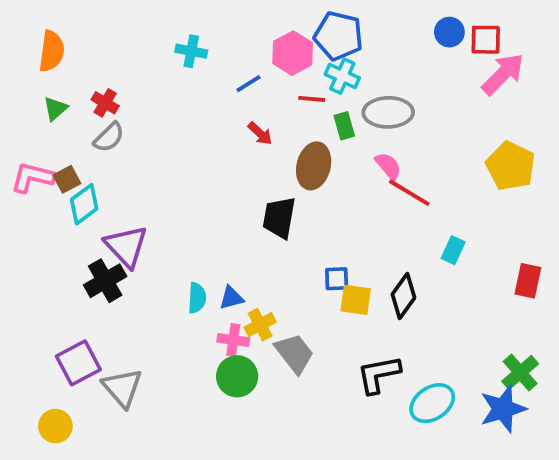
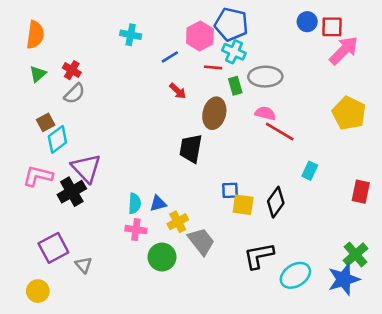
pink semicircle: (388, 166) -> (265, 113), turned -36
pink L-shape: (32, 177) -> (38, 176), moved
pink cross: (233, 340) -> (136, 230), moved
gray triangle: (122, 388) -> (84, 265), size x0.6

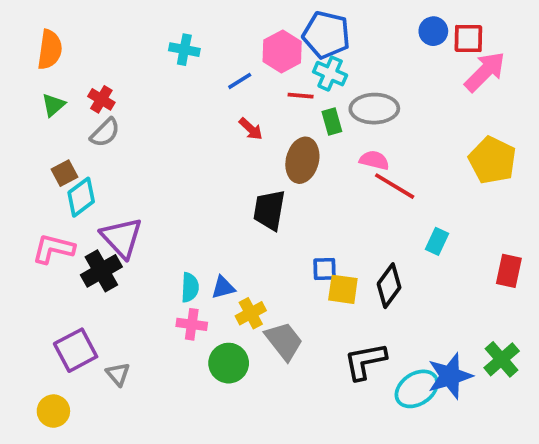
blue star: (344, 279) -> (450, 376), moved

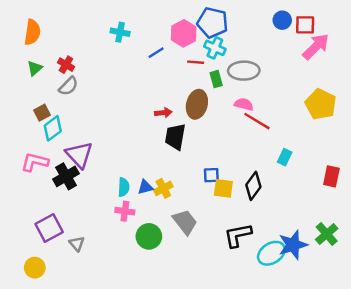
red arrow: (251, 129) -> (163, 113), moved, turned -49
yellow cross: (251, 313) -> (163, 188), moved

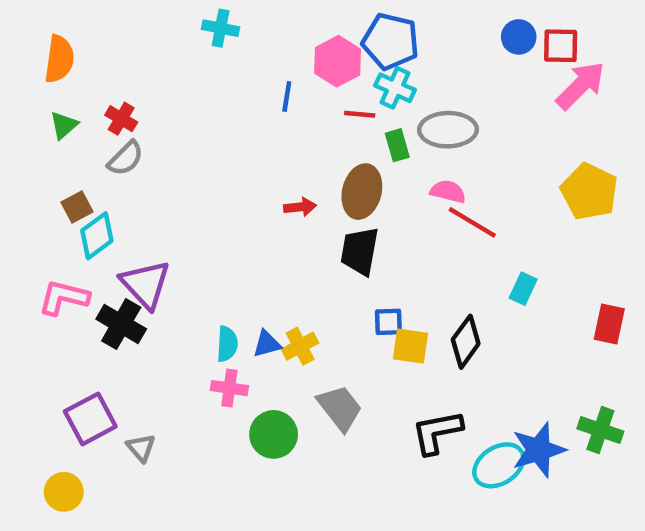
cyan cross: (120, 32) -> (221, 28), moved
blue line: (156, 53) -> (287, 97), turned -49
black trapezoid: (175, 137) -> (360, 251), moved
black cross: (66, 176) -> (121, 324), turned -30
green cross: (327, 234) -> (600, 430), turned -30

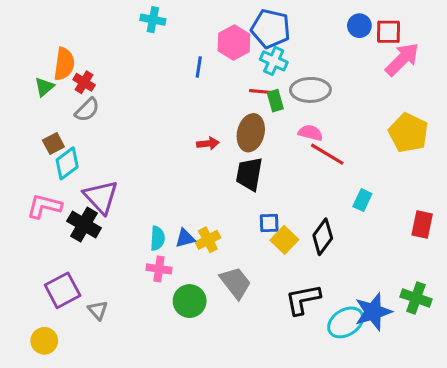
orange semicircle: (59, 59) -> (64, 64), moved
red line: (360, 114) -> (260, 91), moved
yellow square: (410, 346) -> (284, 240), turned 36

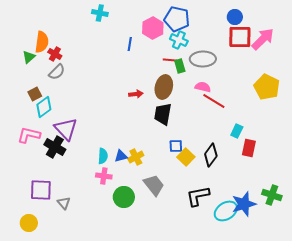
red square: (388, 32) -> (240, 37), moved, size x1.4
red rectangle: (422, 225) -> (249, 148), moved
purple square: (63, 290) -> (41, 190), turned 30

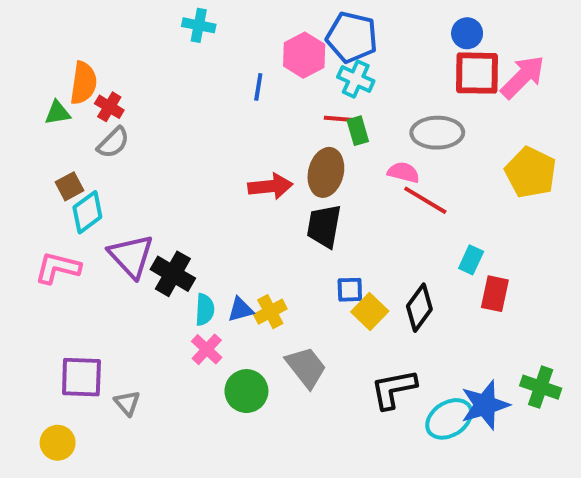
green triangle: (29, 57) -> (58, 113), turned 32
gray ellipse: (203, 59) -> (437, 133), moved
red arrow: (136, 94) -> (270, 186), size x1.5
black cross: (55, 147) -> (173, 274), moved
pink cross: (104, 176) -> (207, 349), turned 35

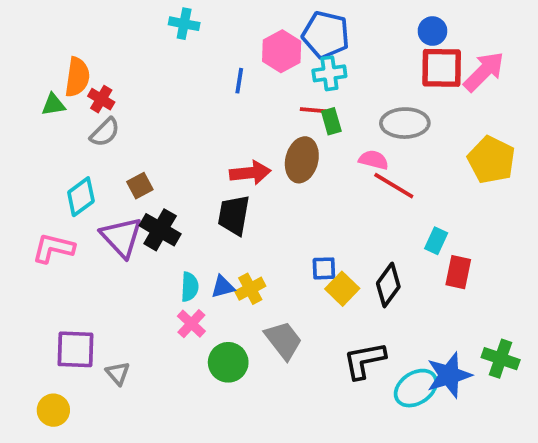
cyan cross: (356, 79) -> (329, 73), turned -32
brown square: (70, 186) -> (140, 186), moved
black trapezoid: (324, 226) -> (234, 215), moved
black cross: (173, 274) -> (160, 230), moved

